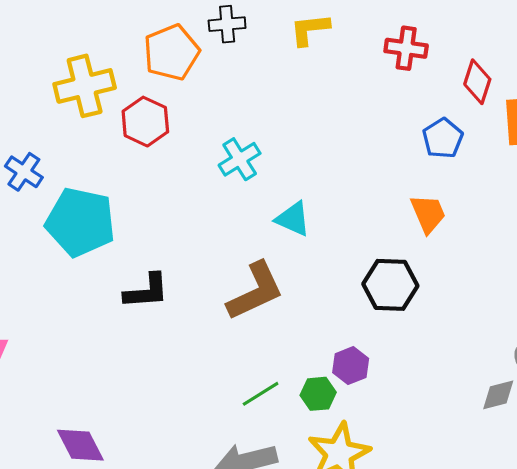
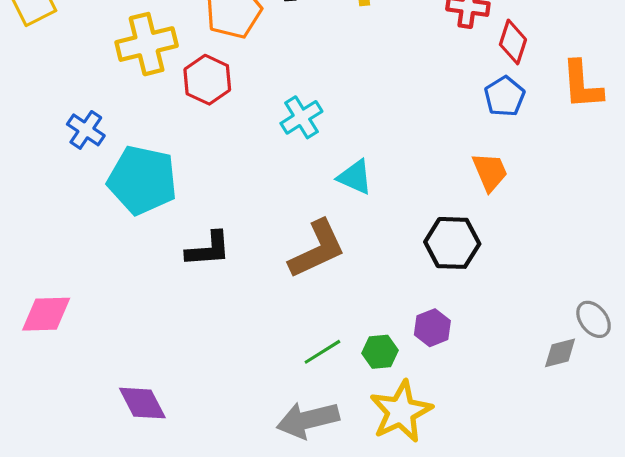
red diamond: (477, 82) -> (513, 42), moved
purple hexagon: (351, 366) -> (432, 328), moved

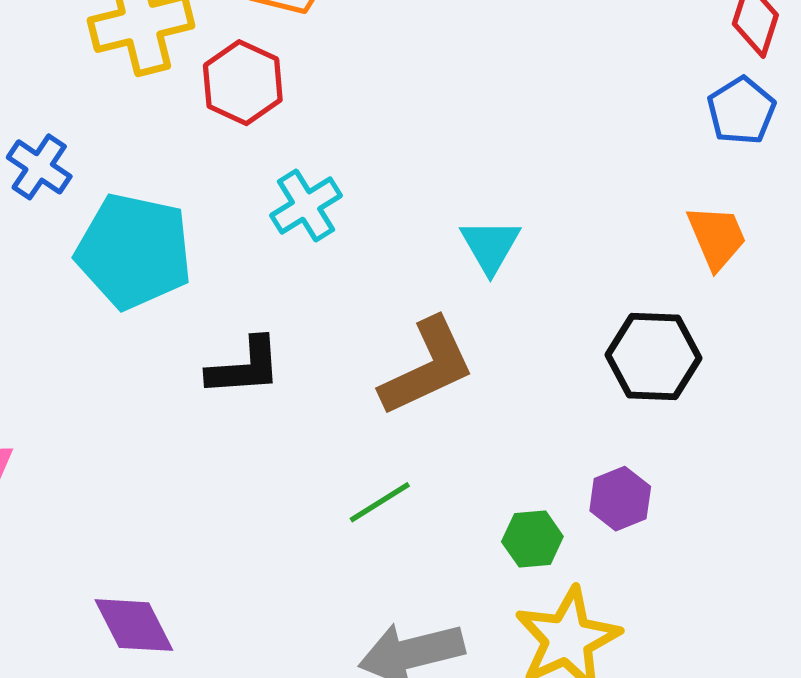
cyan cross: (301, 117) -> (306, 206), moved
cyan triangle: (355, 177) -> (490, 246), turned 36
green line: (322, 352) -> (380, 502), moved

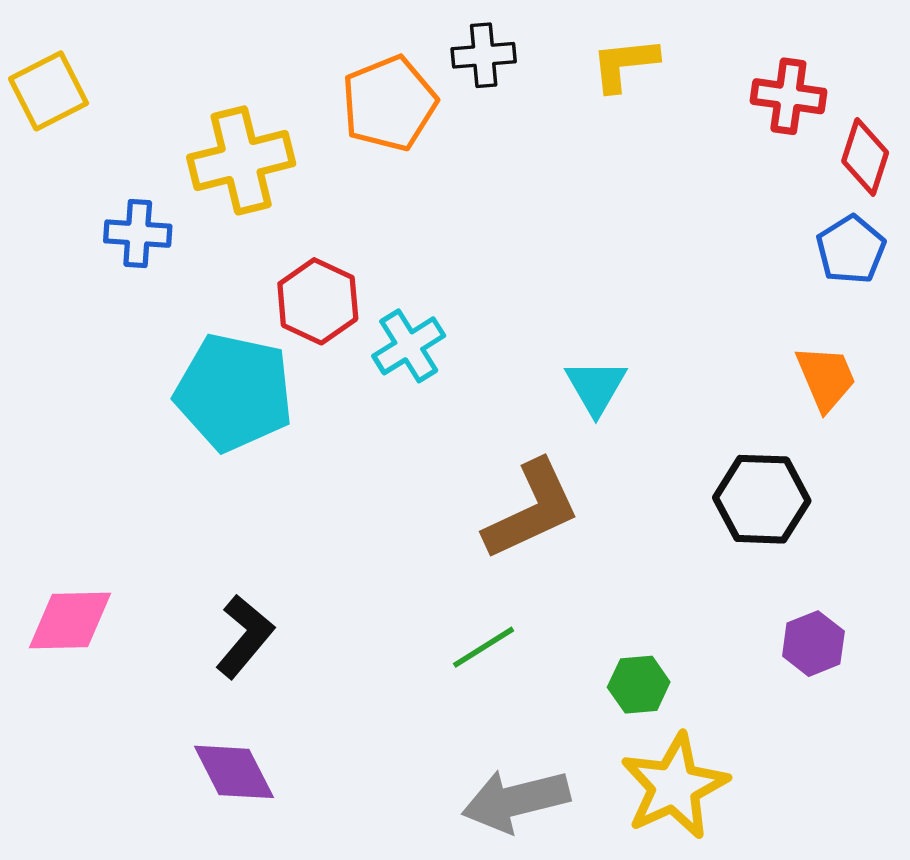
red hexagon: (243, 83) -> (318, 301), moved
blue cross: (39, 167) -> (138, 234), moved, turned -30
black L-shape: (245, 367) -> (245, 636), moved, turned -46
purple hexagon: (620, 499) -> (813, 644), moved

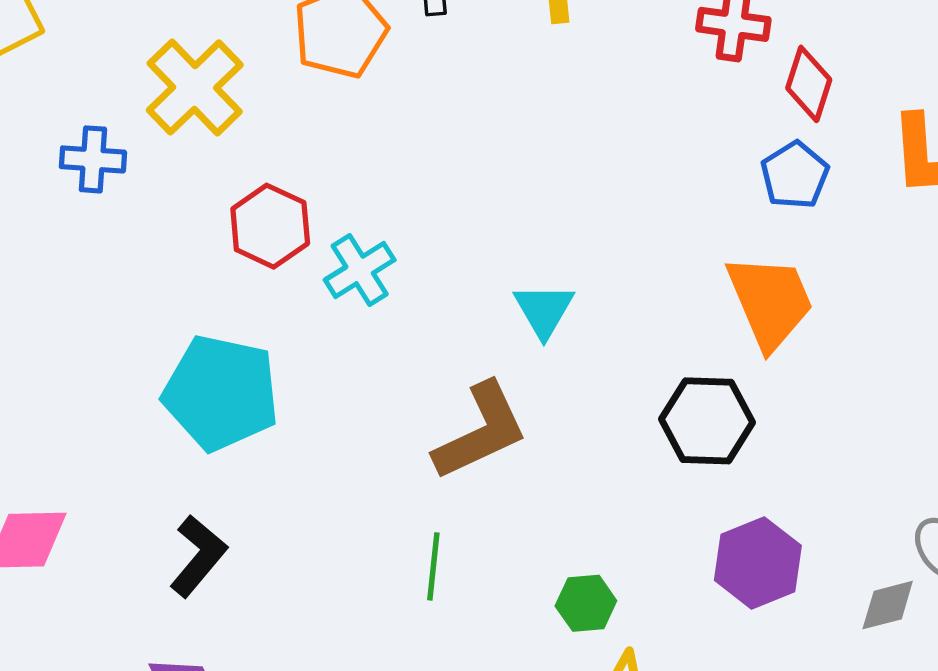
yellow cross: (241, 160) -> (195, 87), turned -30
orange trapezoid: (826, 378) -> (770, 302), size x1.5
cyan pentagon: (234, 392) -> (221, 393), moved
purple hexagon: (813, 644) -> (758, 563), size x1.4
green line: (484, 647) -> (433, 566), turned -52

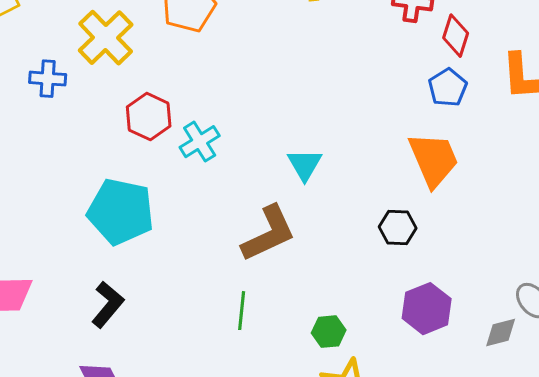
black hexagon: (707, 421) -> (398, 228), size x0.7

